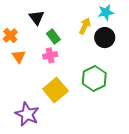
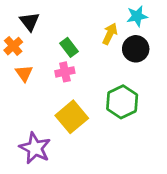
black triangle: (37, 18) -> (30, 22), moved

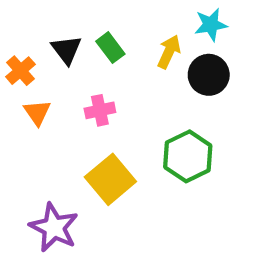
black triangle: (30, 22) -> (66, 50), moved
green rectangle: (69, 47) -> (110, 48), moved

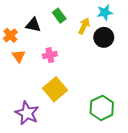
green rectangle: (110, 48) -> (59, 16), moved
black triangle: (66, 50) -> (33, 25), turned -42
green hexagon: (188, 156) -> (102, 108), moved

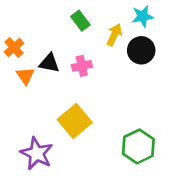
black triangle: (33, 25) -> (49, 63), moved
pink cross: (50, 55) -> (82, 66), moved

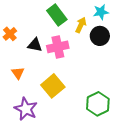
green rectangle: (80, 21) -> (57, 15), size x1.5
pink cross: (82, 66) -> (58, 47), size x1.5
orange triangle: (25, 76) -> (18, 73), moved

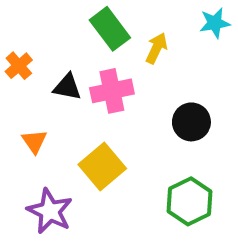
cyan star: (101, 12) -> (215, 23), moved
black circle: (100, 36) -> (191, 122), moved

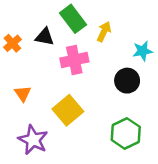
cyan star: (215, 23) -> (143, 51), moved
black triangle: (67, 87) -> (45, 37), moved

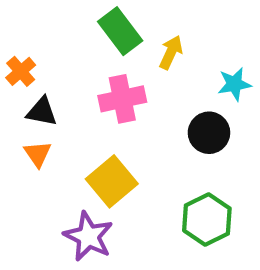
black triangle: (45, 37) -> (42, 112), moved
purple star: (33, 140) -> (88, 236), moved

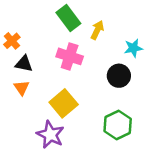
pink cross: (122, 99) -> (70, 56), turned 30

